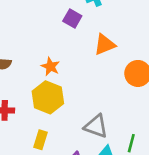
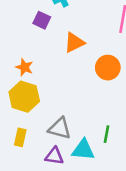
gray triangle: (96, 126) -> (60, 128), moved

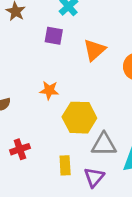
yellow hexagon: (24, 97) -> (79, 118), moved
purple triangle: (54, 156) -> (94, 177), moved, turned -42

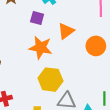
orange star: (49, 90) -> (41, 48), moved, size x1.6

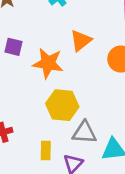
purple square: (37, 18) -> (14, 47), moved

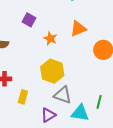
orange star: (48, 63) -> (50, 38), size x0.6
yellow rectangle: (46, 150) -> (23, 97), moved

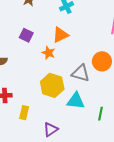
orange triangle: (78, 29) -> (60, 35), moved
gray triangle: (63, 95) -> (81, 73), moved
cyan triangle: (80, 113) -> (76, 101), moved

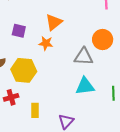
yellow hexagon: (52, 85) -> (24, 70), moved

